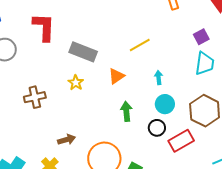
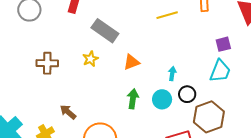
yellow line: (140, 45) -> (167, 15), moved
cyan circle: (165, 104) -> (162, 99), moved
black circle: (157, 128) -> (187, 94), moved
brown arrow: (67, 140) -> (68, 112), turned -138

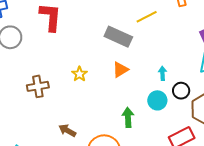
gray rectangle: (105, 31) -> (118, 37), moved
green arrow: (133, 99) -> (128, 117), moved

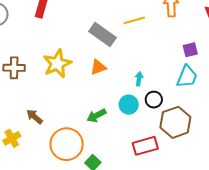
yellow star: (79, 74) -> (57, 64), size x1.8
green arrow: (128, 117) -> (96, 116), turned -126

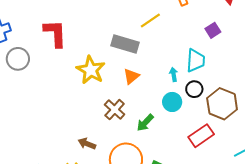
yellow star: (57, 64) -> (91, 70), moved
brown cross: (14, 68) -> (115, 110), moved, turned -30
cyan trapezoid: (187, 77) -> (196, 61), moved

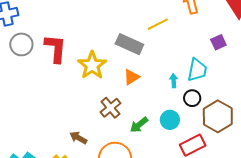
red L-shape: (55, 33) -> (56, 48), moved
cyan circle: (172, 102) -> (170, 120), moved

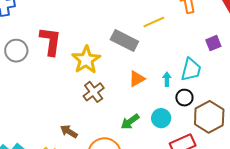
gray circle: (21, 44) -> (16, 51), moved
orange triangle: (131, 77) -> (137, 79), moved
brown cross: (110, 108) -> (94, 92), moved

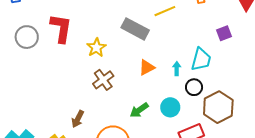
yellow star: (86, 60) -> (96, 48), size x0.7
brown arrow: (69, 132) -> (78, 119), turned -96

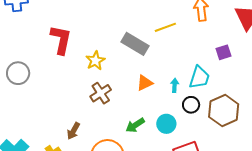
gray circle: (27, 37) -> (18, 73), moved
brown hexagon: (218, 107) -> (224, 111), moved

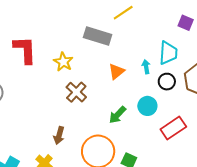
purple square: (224, 52) -> (186, 23), turned -35

